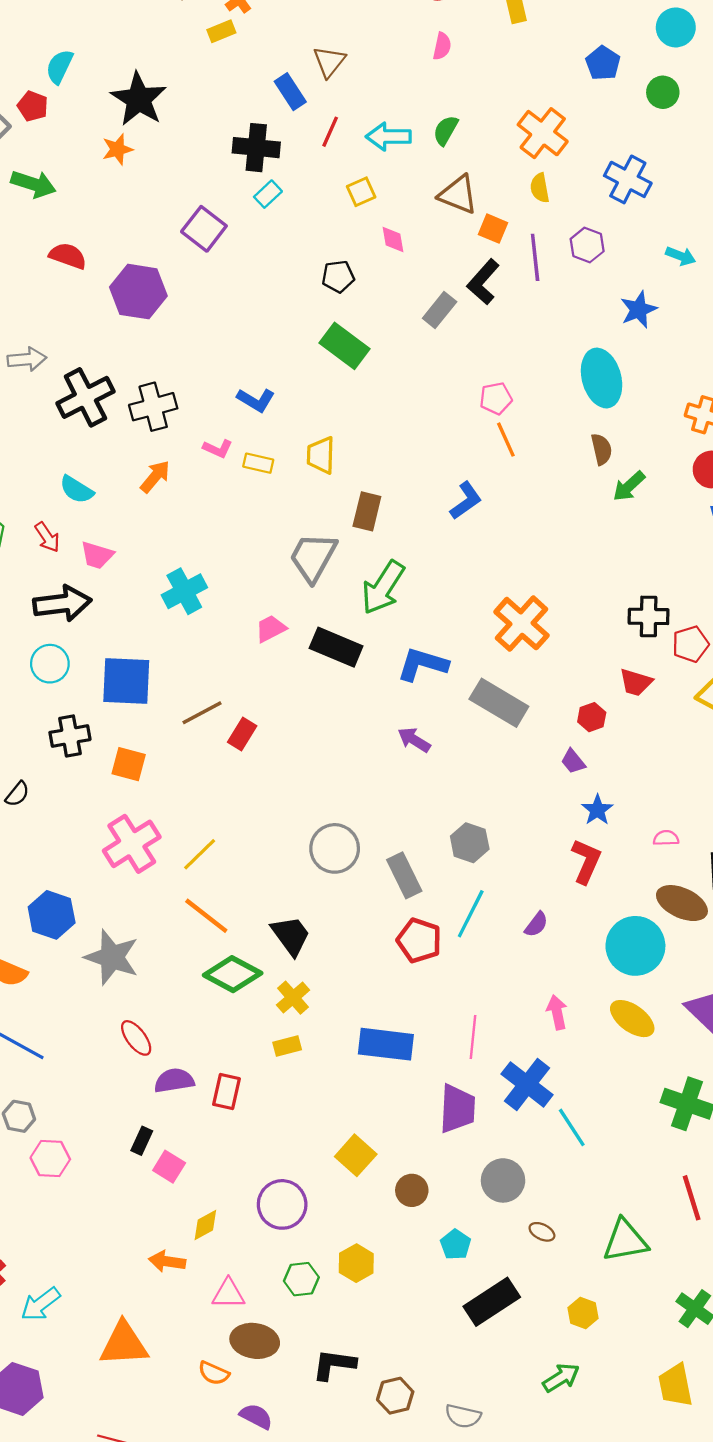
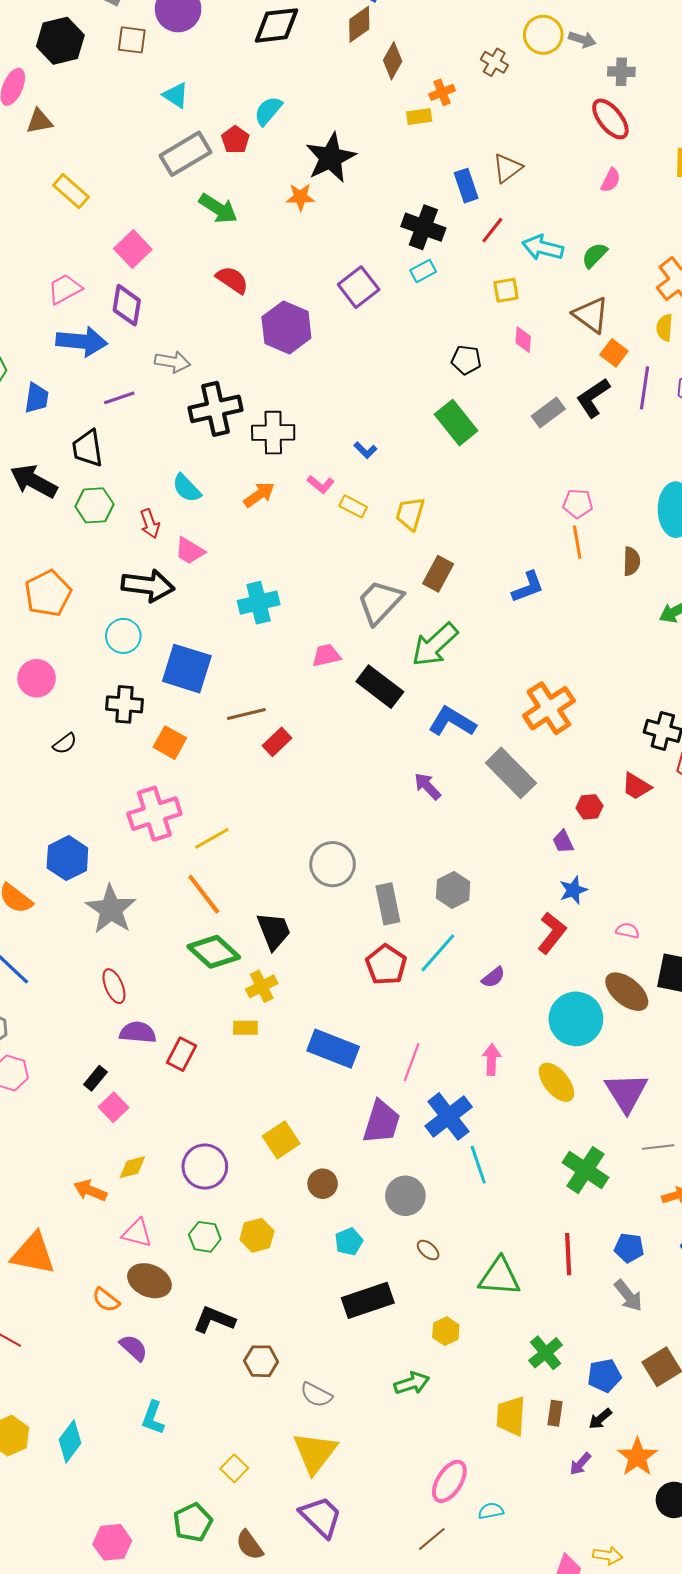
blue L-shape: (256, 400) -> (365, 450), size x0.7
brown semicircle: (601, 449) -> (631, 561), moved

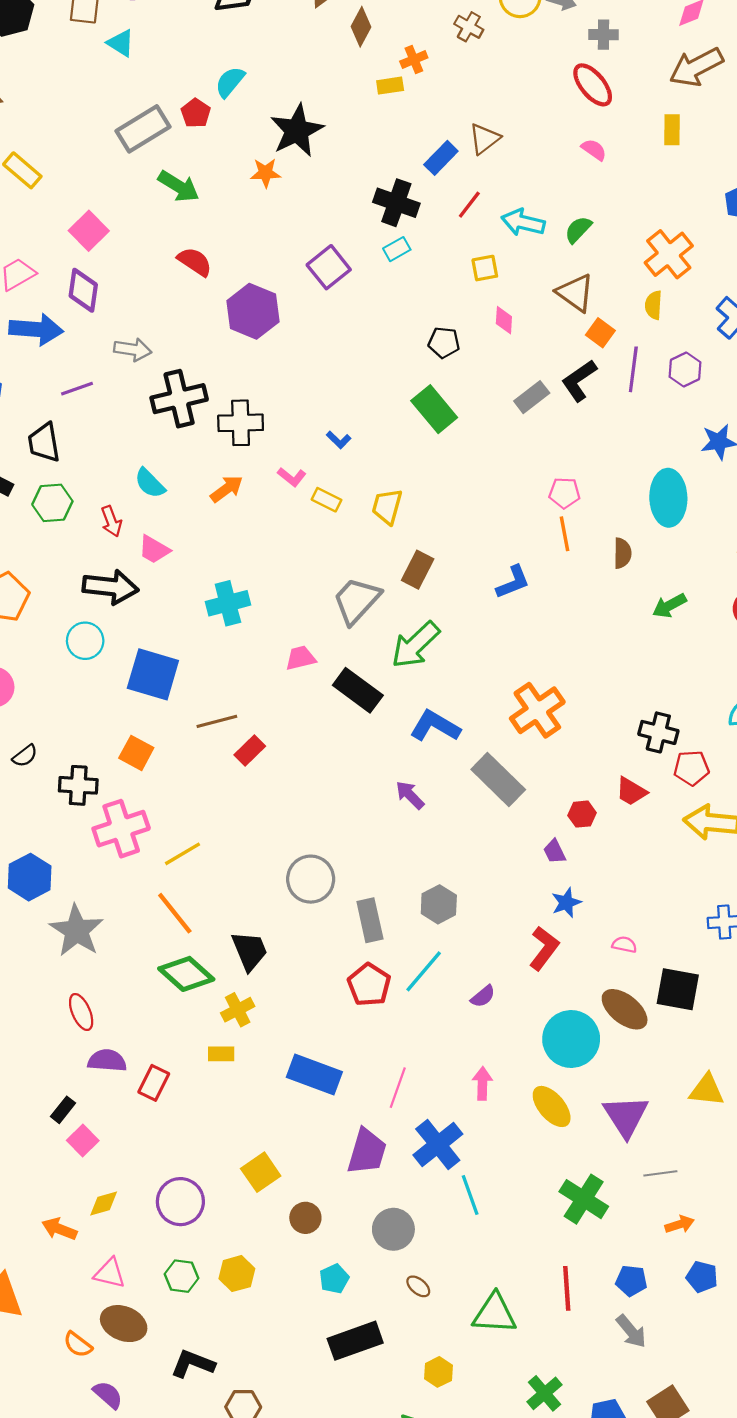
cyan triangle: (176, 95) -> (121, 43), moved
pink semicircle: (611, 180) -> (594, 150), turned -80
blue rectangle: (466, 186) -> (441, 158), turned 64
black cross: (124, 704) -> (78, 785), moved

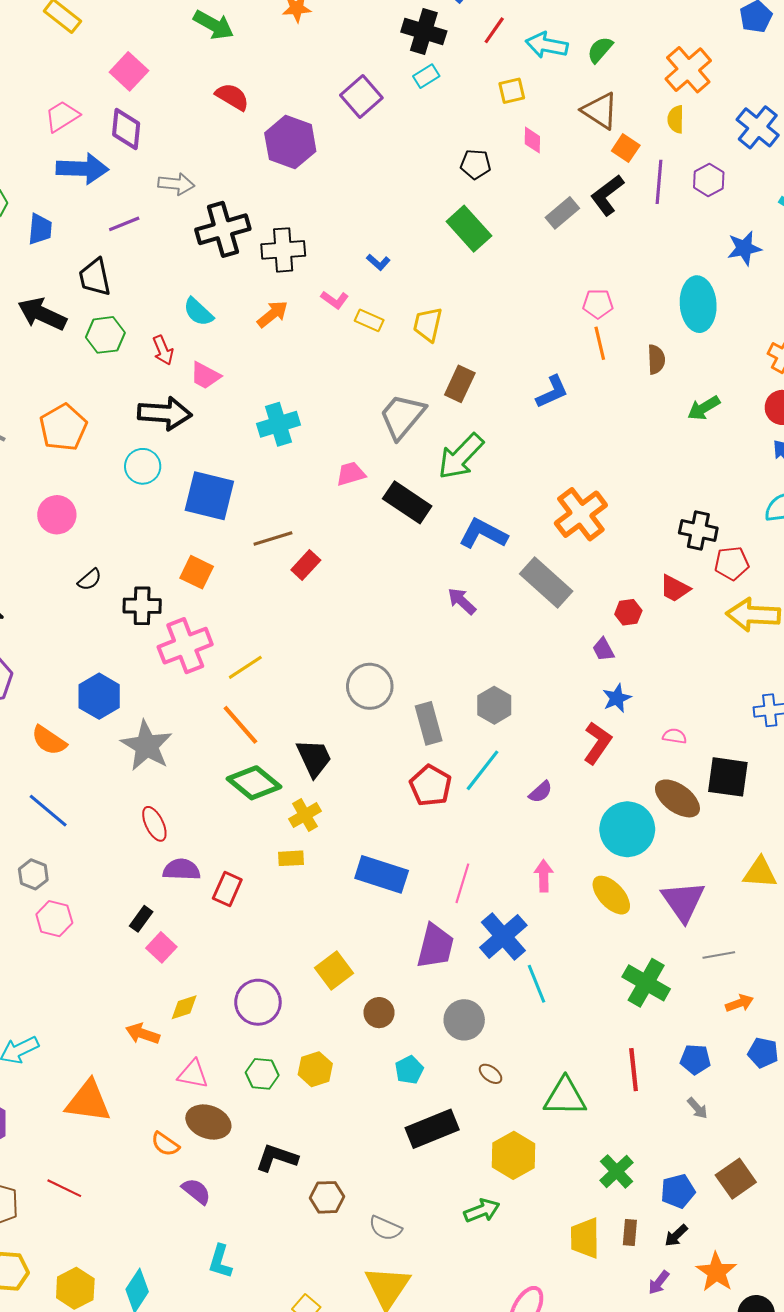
gray arrow: (631, 1331) -> (697, 1108), size x0.7
yellow hexagon: (438, 1372) -> (514, 1155), size x1.6

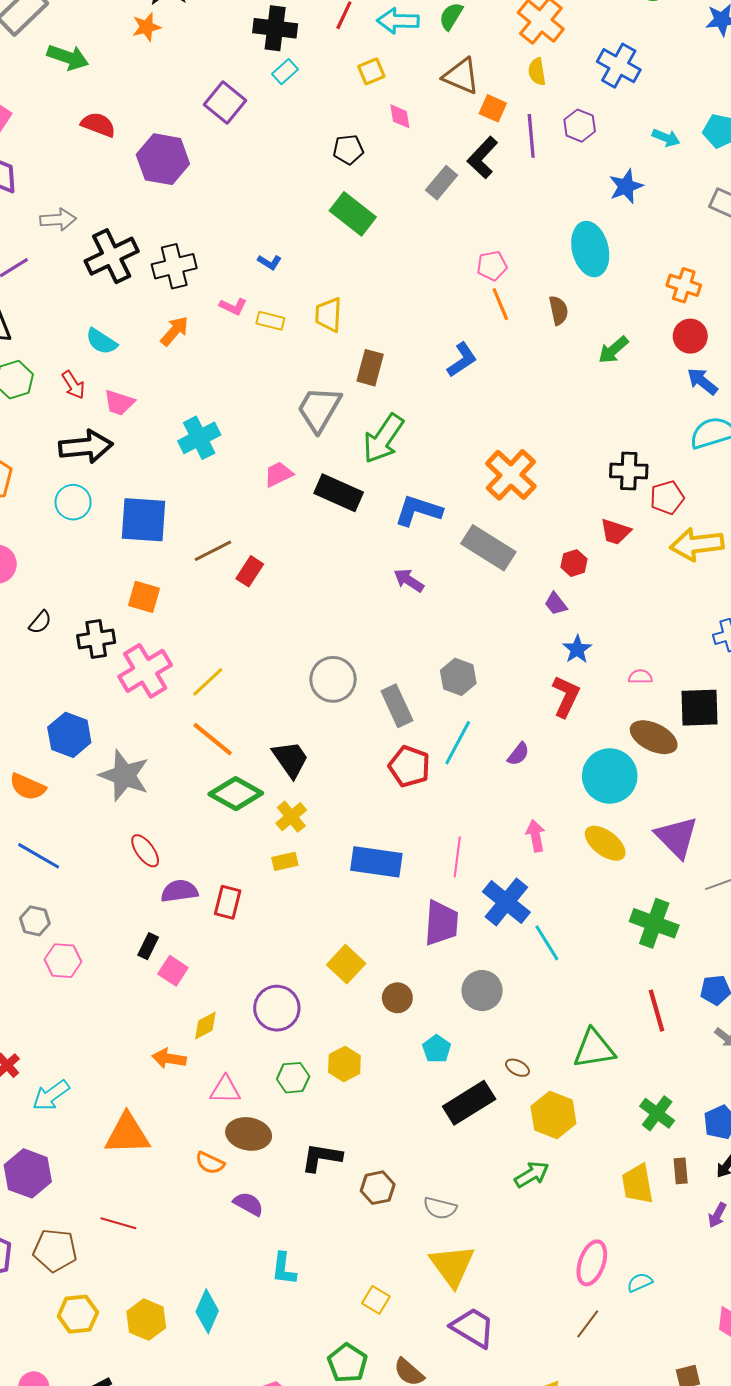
brown ellipse: (491, 1074) -> (517, 1068), moved

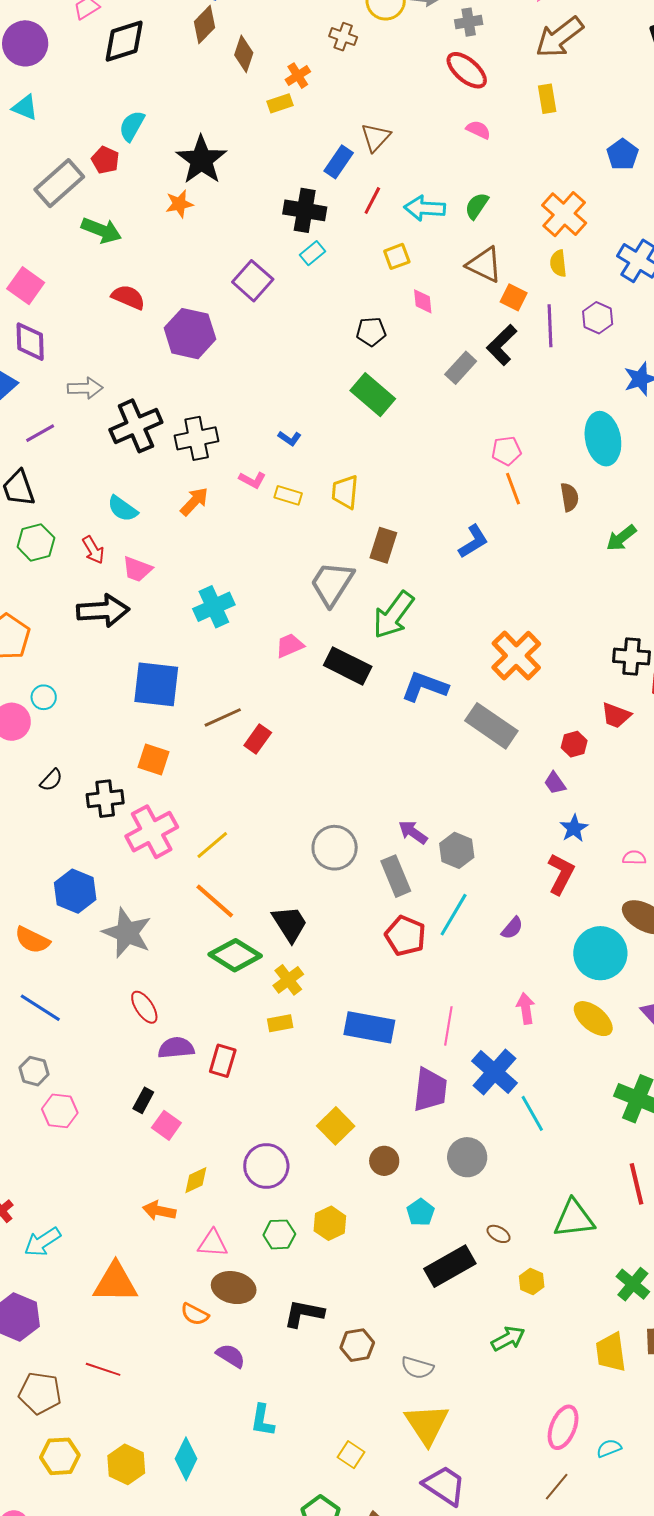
cyan circle: (73, 502) -> (44, 697), moved, size x0.7
purple arrow: (409, 580) -> (413, 832), moved
yellow hexagon: (553, 1115) -> (532, 1282), size x0.6

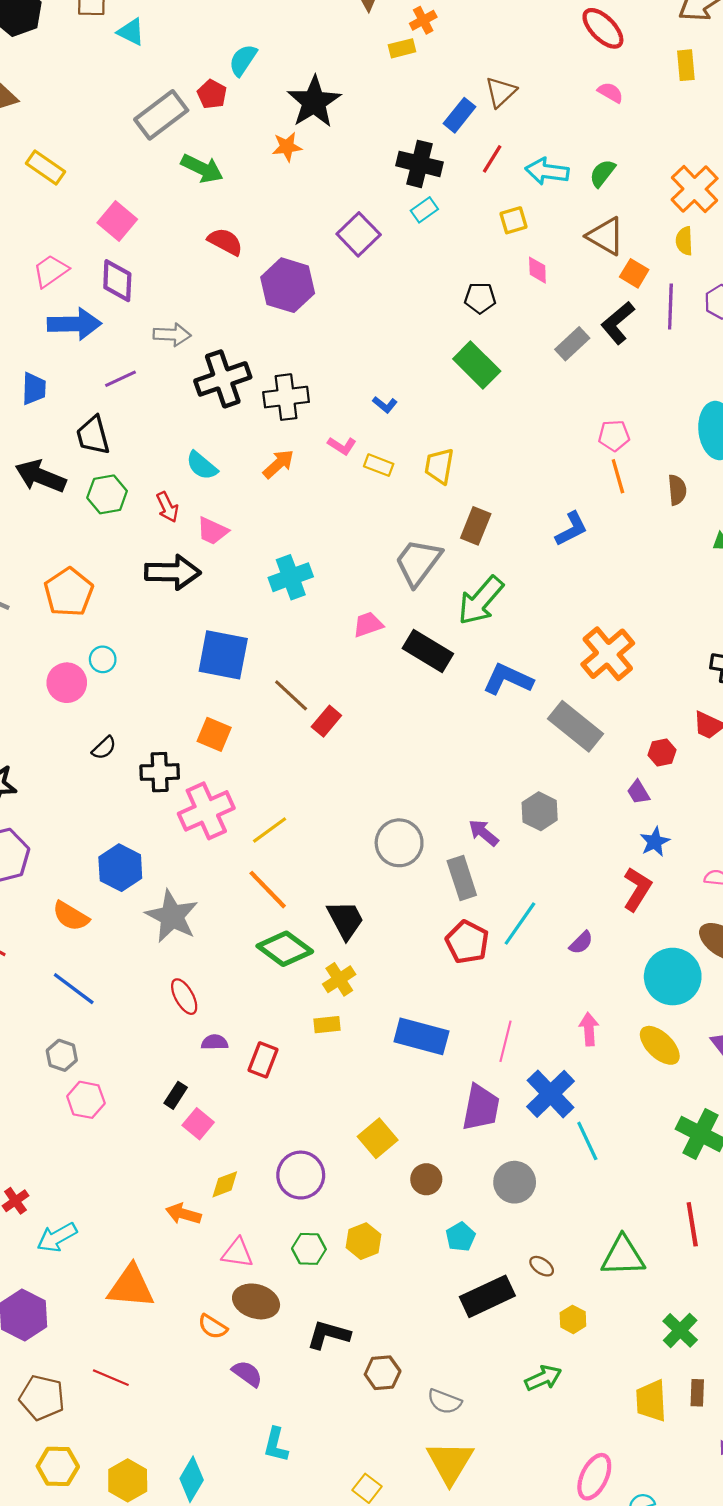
brown line: (223, 717) -> (291, 695), turned 63
gray hexagon: (457, 850) -> (540, 811), moved
purple semicircle: (176, 1048) -> (215, 1042), size x0.7

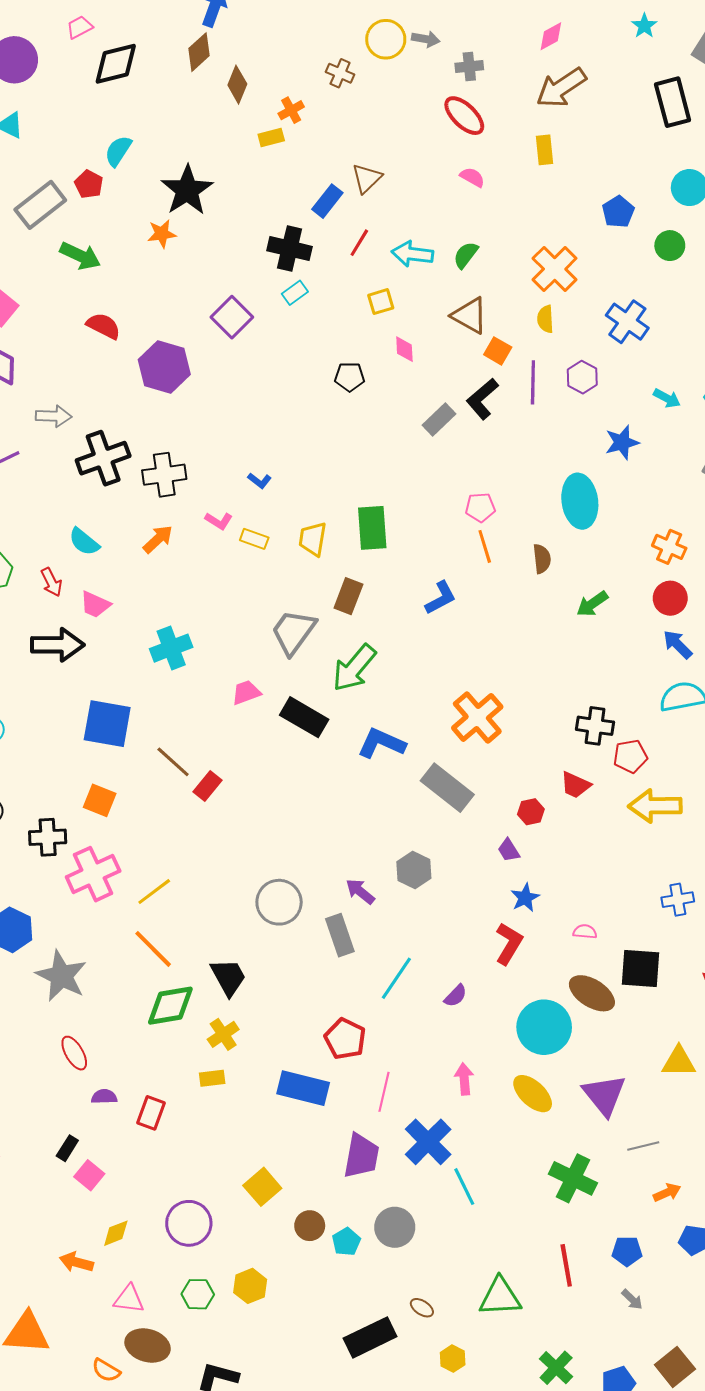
green rectangle: (477, 365) -> (372, 528), moved, turned 42
red pentagon: (467, 942) -> (345, 1039), moved
green diamond: (285, 949) -> (170, 1006), turned -45
cyan pentagon: (461, 1237) -> (346, 1242), moved

